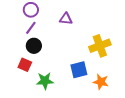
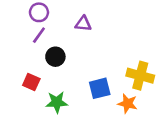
black circle: (34, 46) -> (55, 57), moved
yellow cross: (100, 46) -> (140, 76), moved, turned 35

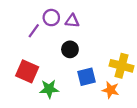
purple circle: (39, 12) -> (51, 18), moved
black circle: (55, 57) -> (70, 49), moved
red square: (31, 82) -> (27, 71), size x1.5

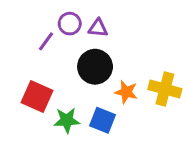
black circle: (70, 49) -> (95, 67), size x1.5
blue square: (86, 77) -> (102, 120), moved, turned 36
orange star: (111, 90) -> (126, 92), moved

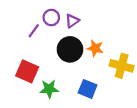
purple triangle: (98, 28) -> (72, 21), turned -40
orange star: (126, 92) -> (95, 48), moved
blue square: (102, 120) -> (88, 89), moved

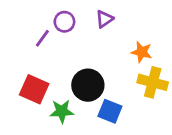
purple triangle: (72, 21) -> (104, 19), moved
orange star: (95, 48) -> (142, 52), moved
black circle: (70, 49) -> (88, 85), moved

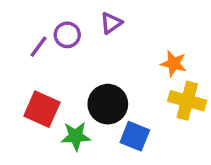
purple triangle: (104, 19) -> (111, 23), moved
purple circle: (64, 22) -> (67, 35), moved
purple line: (42, 38) -> (39, 47), moved

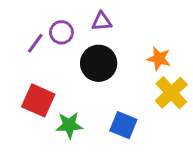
purple triangle: (111, 23) -> (102, 22), turned 30
yellow cross: (187, 101) -> (171, 93), turned 32
black circle: (108, 104) -> (99, 63), moved

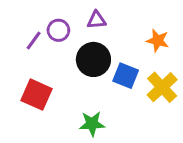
orange star: (159, 59) -> (158, 41), moved
green star: (69, 125) -> (92, 124), moved
blue square: (123, 125) -> (126, 76), moved

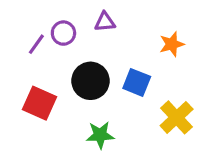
orange star: (158, 41) -> (172, 44), turned -30
black circle: (93, 59) -> (91, 81), moved
yellow cross: (162, 87) -> (177, 117), moved

